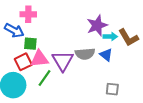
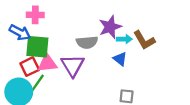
green square: (30, 44) -> (37, 47), size x1.6
gray semicircle: (85, 54) -> (87, 42), moved
green line: (44, 78) -> (37, 83), moved

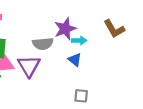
brown L-shape: (144, 40) -> (114, 29), moved

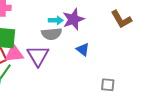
cyan arrow: (79, 40) -> (56, 20), moved
gray square: (81, 96) -> (108, 85), moved

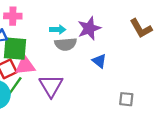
cyan arrow: (56, 20) -> (58, 30), moved
purple triangle: (38, 56) -> (51, 86), moved

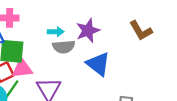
blue triangle: (99, 61) -> (98, 64), size x1.6

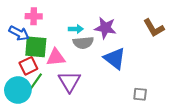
purple star: (88, 31) -> (105, 28), turned 30
pink triangle: (22, 69) -> (56, 57), moved

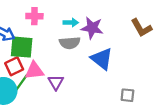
pink cross: (34, 16) -> (34, 16), moved
cyan arrow: (76, 29) -> (71, 23), moved
pink triangle: (56, 57) -> (34, 71), moved
purple triangle: (69, 82) -> (56, 82), size x0.7

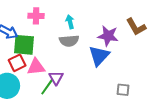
cyan arrow: (71, 23) -> (70, 22), turned -104
purple star: (92, 28) -> (108, 36), moved
blue triangle: (102, 59) -> (99, 56), turned 35
green line: (22, 82) -> (47, 87), moved

